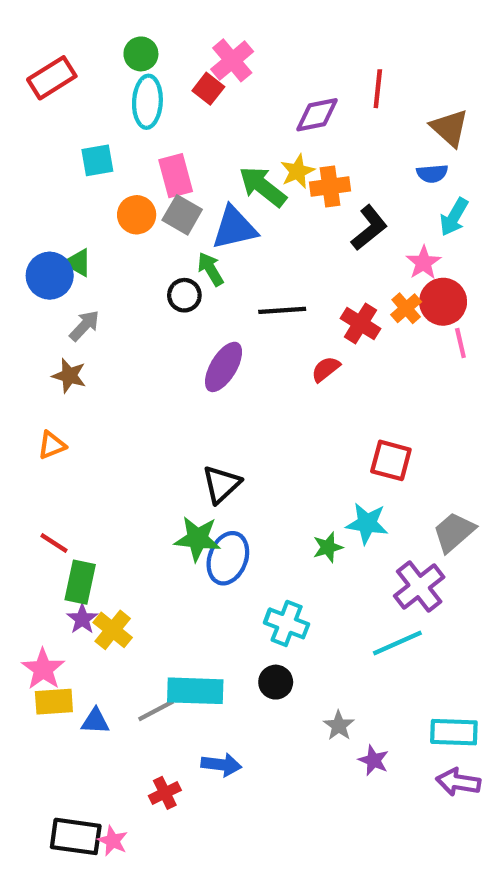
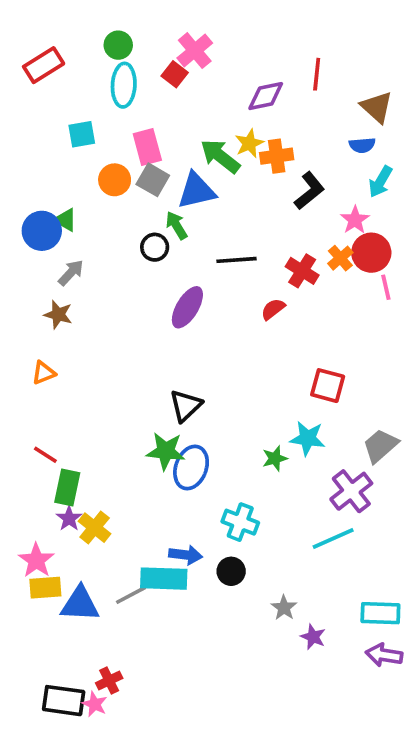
blue triangle: (95, 721) -> (80, 604), size x1.6
blue arrow: (221, 765) -> (186, 555), moved
red cross: (165, 793) -> (109, 681), moved

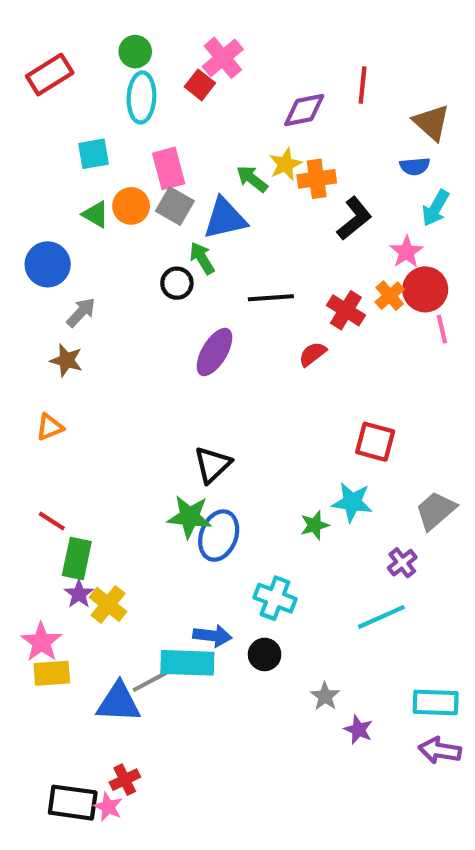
green arrow: (220, 156) -> (252, 179), size x0.7
green triangle: (65, 220) -> (96, 214), moved
purple cross: (351, 491) -> (402, 563), size x0.6
blue triangle: (80, 604) -> (119, 702), moved

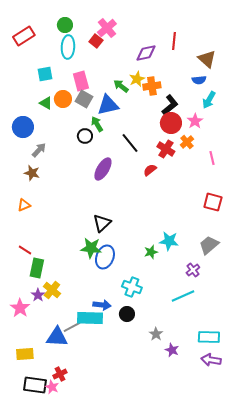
red circle: (425, 289) -> (171, 123), moved
black line: (271, 298) -> (130, 143), turned 55
red square: (375, 442) -> (213, 202), moved
purple star: (79, 594) -> (38, 295), moved
yellow rectangle: (52, 673) -> (25, 354), moved

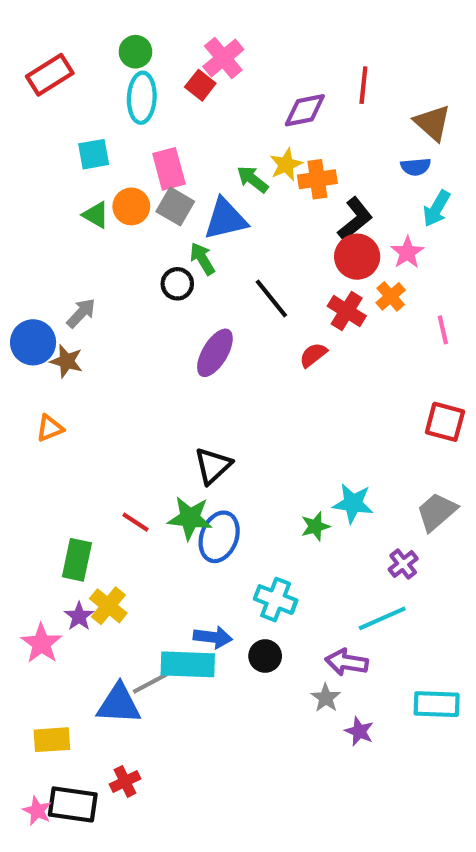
blue circle: (23, 127) -> (33, 342), moved
red line: (25, 250) -> (135, 522), moved
purple arrow: (211, 360) -> (347, 662), moved
pink star: (52, 387) -> (37, 811), moved

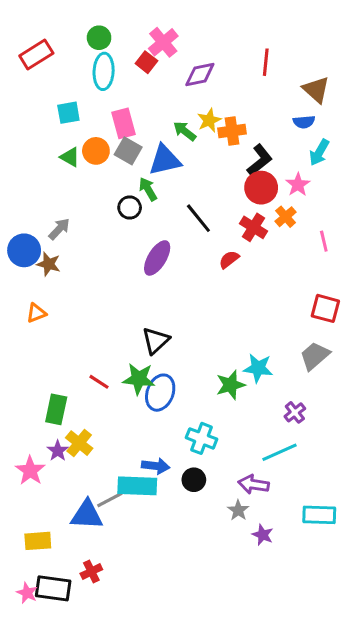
purple diamond: (305, 110) -> (200, 74), moved
gray trapezoid: (437, 512) -> (315, 356), moved
green star: (315, 526) -> (231, 385), size x1.4

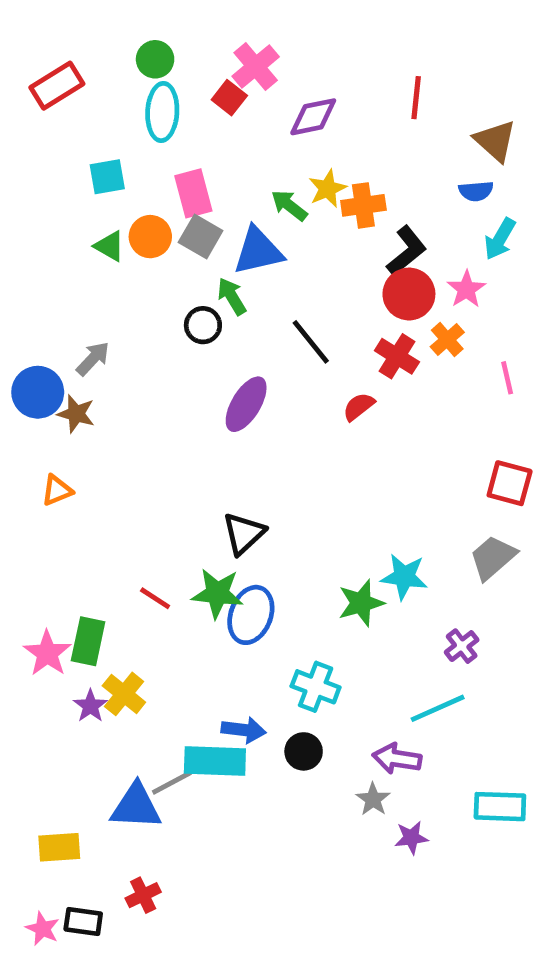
pink star: (30, 471) -> (47, 653), moved
purple star: (263, 535) -> (411, 838), turned -30
black rectangle: (53, 588) -> (83, 921), size x0.7

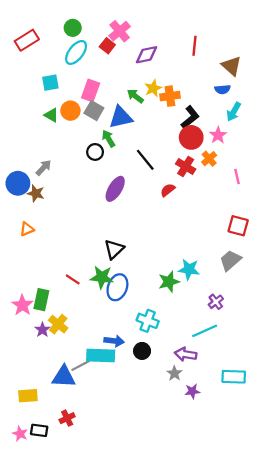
cyan ellipse: (162, 112) -> (76, 52), turned 35
pink rectangle: (193, 193) -> (91, 90), turned 35

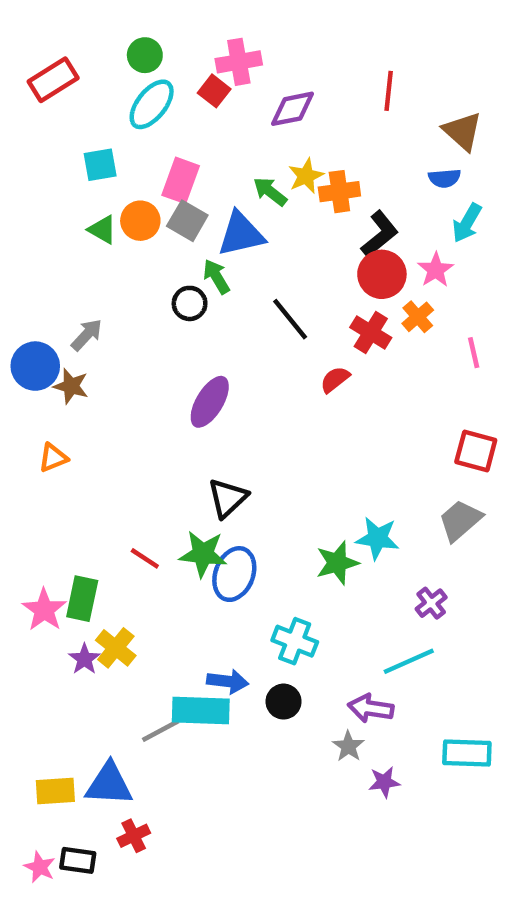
pink cross: (120, 31) -> (239, 62), turned 30
purple ellipse: (115, 189) -> (210, 402), moved
blue triangle: (64, 377) -> (109, 784), moved

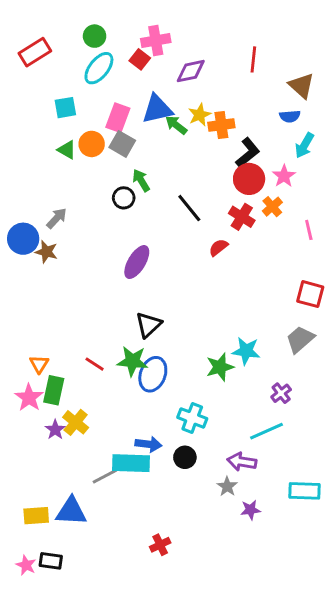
blue triangle: (241, 234) -> (157, 109), moved
orange triangle: (53, 458) -> (39, 364), moved, turned -36
red cross: (134, 836) -> (160, 545), moved

